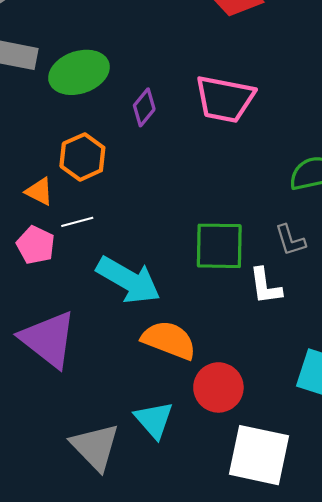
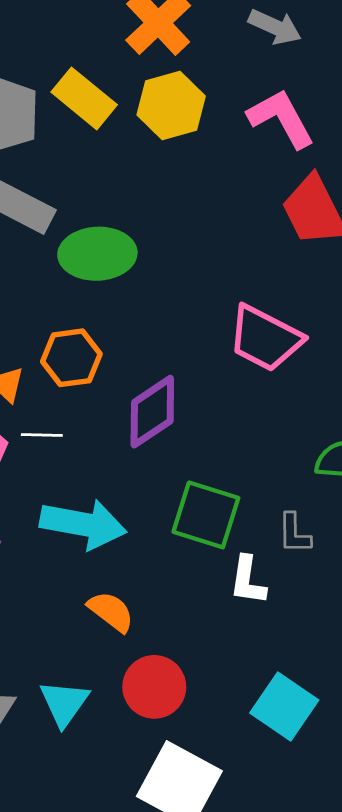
purple diamond: (144, 107) -> (152, 412), moved, size x1.6
cyan arrow: (128, 280) -> (83, 524), turned -36
orange semicircle: (169, 340) -> (111, 611), size x0.7

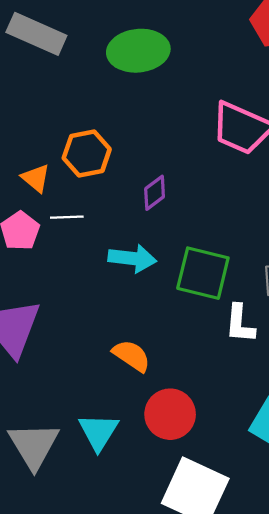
green ellipse: (97, 254) -> (138, 51), moved
purple diamond: (152, 412) -> (155, 193), size x0.6
cyan arrow: (83, 524) -> (132, 258), moved, size x0.7

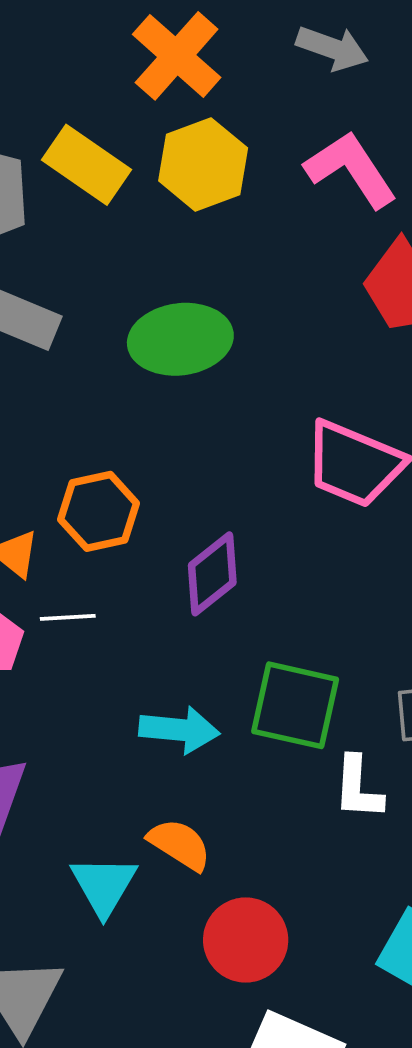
purple diamond: (155, 193) -> (212, 574), size x1.4
cyan arrow: (132, 258) -> (179, 730), moved
cyan triangle: (98, 432) -> (104, 885), moved

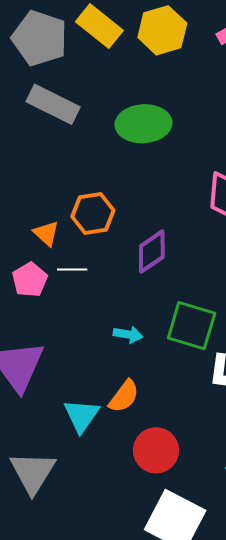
cyan arrow: (179, 730) -> (128, 334), size x0.7
orange semicircle: (180, 844) -> (124, 396), turned 90

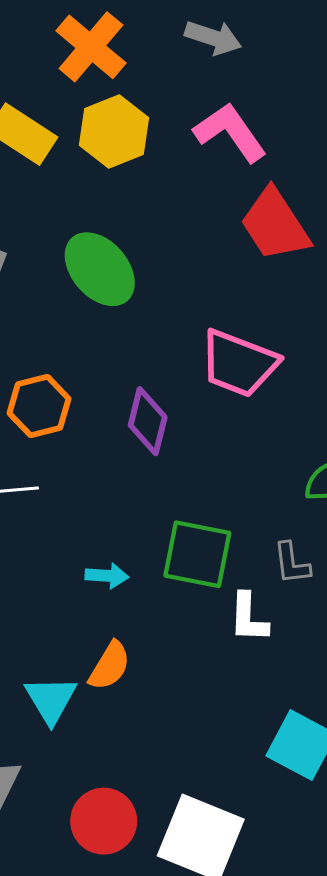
green ellipse: (143, 124) -> (100, 269), turned 58
purple diamond: (152, 252) -> (148, 421), moved, turned -36
red circle: (156, 450) -> (104, 821), moved

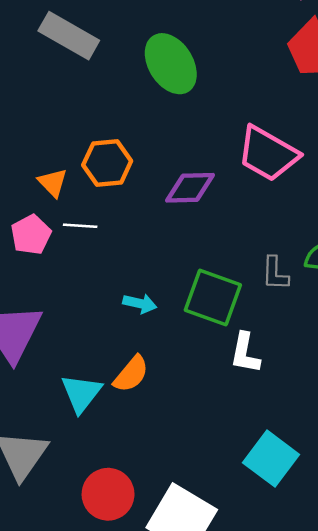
purple diamond: (148, 421) -> (190, 188), turned 66
gray L-shape: (292, 563) -> (275, 273), moved

